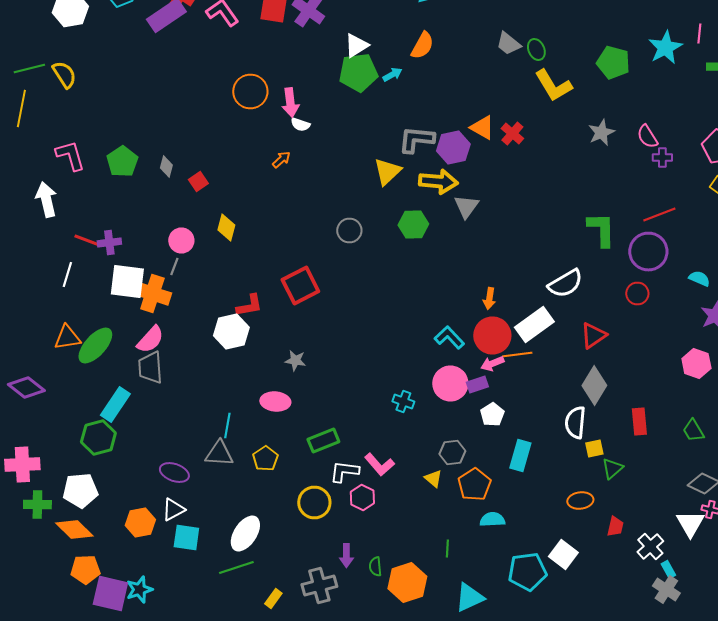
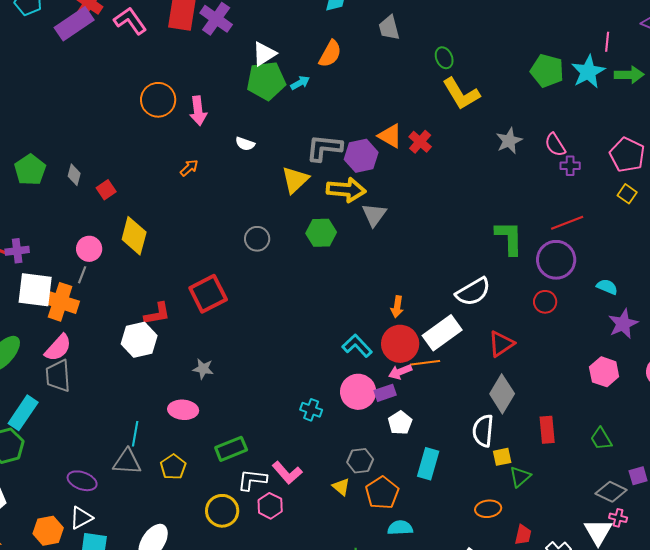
gray trapezoid: (508, 44) -> (389, 28), moved, turned 36
cyan star: (665, 48) -> (588, 72), moved
green pentagon: (613, 62) -> (547, 71), moved
white semicircle: (300, 124) -> (245, 144), moved
yellow diamond: (226, 228) -> (134, 236), size x1.4

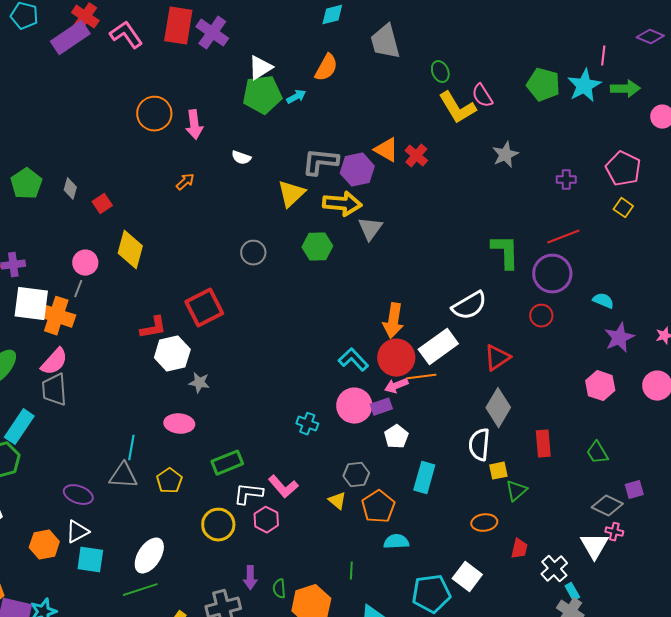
gray trapezoid: (389, 28) -> (385, 42), size x1.4
pink semicircle: (555, 145) -> (482, 96), moved
orange arrow: (397, 307) -> (393, 321), size x1.6
white hexagon: (139, 340) -> (172, 354), moved

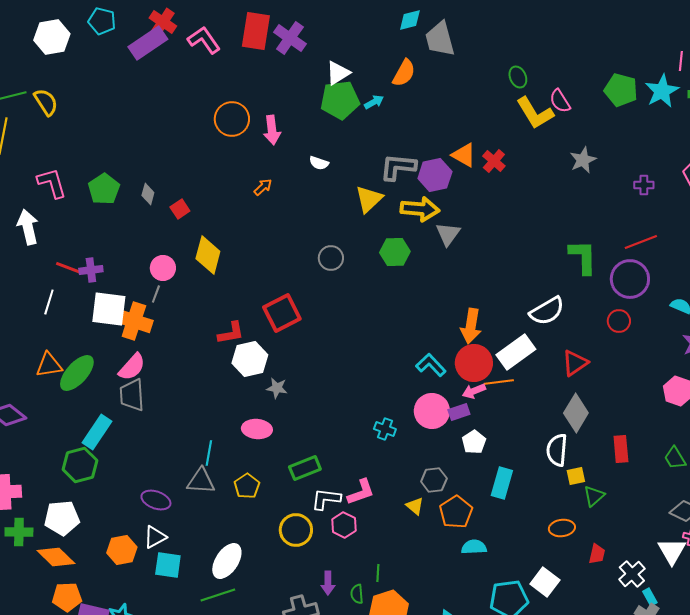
gray trapezoid: (385, 42) -> (440, 39), moved
pink L-shape: (283, 487) -> (361, 492), turned -68
green line: (351, 571) -> (378, 573), moved

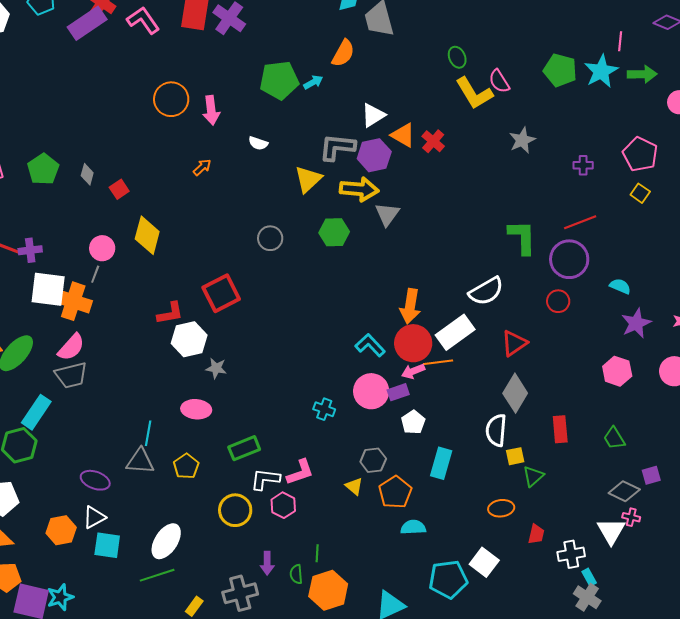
white triangle: (338, 73) -> (373, 115), moved
gray trapezoid: (132, 395) -> (71, 375), turned -100
white cross: (632, 574) -> (571, 554), turned 32

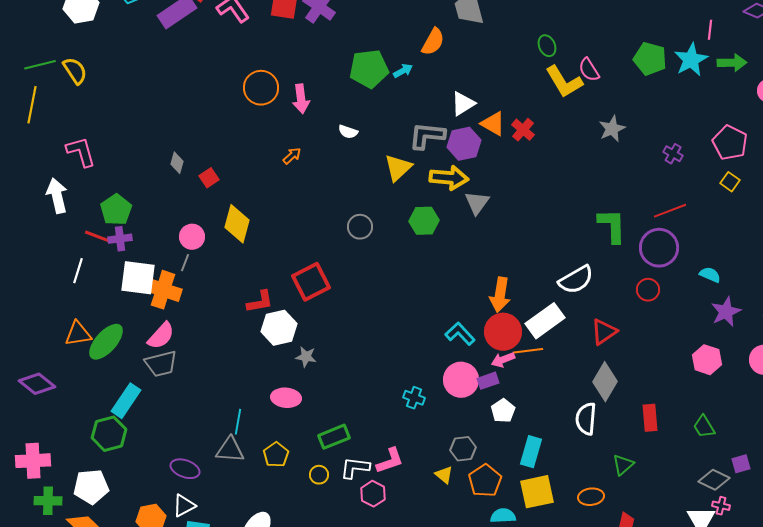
purple cross: (583, 165) -> (673, 154), turned 30
green pentagon: (43, 169) -> (116, 210), moved
yellow square: (515, 456) -> (537, 492), moved, size x1.8
yellow circle: (235, 510) -> (319, 475), moved, size x0.6

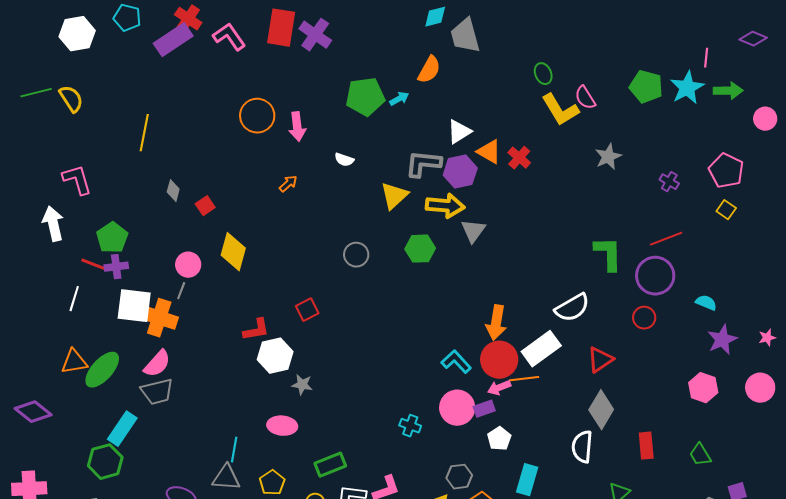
yellow line: (32, 105) -> (144, 133), moved
red square: (311, 282) -> (307, 310), size x0.6

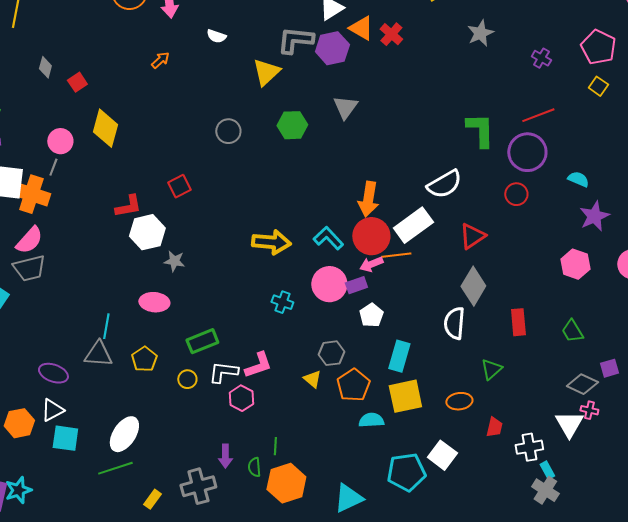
yellow arrow: (445, 206) -> (271, 242), moved

